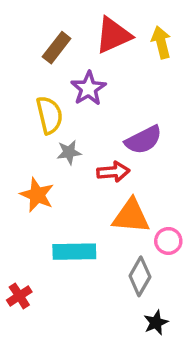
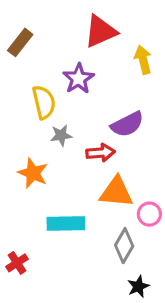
yellow arrow: (161, 42) -> (143, 60), moved
brown rectangle: (57, 48) -> (20, 42), moved

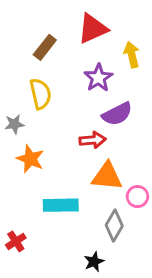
brown rectangle: (20, 42) -> (45, 47), moved
purple star: (78, 79) -> (98, 78), moved
gray star: (61, 135) -> (14, 124), moved
black star: (138, 287) -> (94, 262), moved

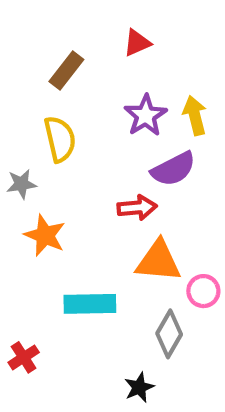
red triangle: (93, 29) -> (137, 43), size x0.6
yellow arrow: (132, 55) -> (195, 116), moved

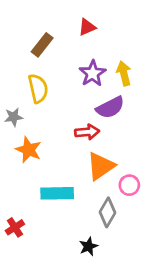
orange triangle: (158, 261) -> (101, 166), turned -40

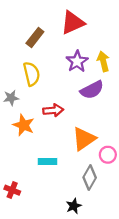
red triangle: (87, 27) -> (73, 23), size x1.6
red arrow: (87, 132) -> (53, 110), moved
cyan rectangle: (57, 193) -> (47, 162), size x0.7
red cross: (15, 227) -> (12, 190), turned -35

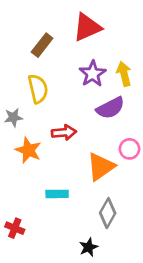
pink circle: (108, 155) -> (129, 149), moved

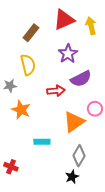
yellow arrow: (124, 74) -> (91, 26), moved
red arrow: (64, 132) -> (56, 91), moved
black star: (89, 247) -> (72, 177), moved

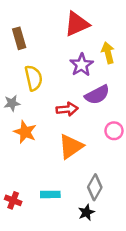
yellow arrow: (91, 26) -> (108, 53), moved
brown rectangle: (31, 33) -> (19, 38), moved, turned -54
orange triangle: (74, 122) -> (71, 146), moved
cyan rectangle: (42, 142) -> (50, 194), moved

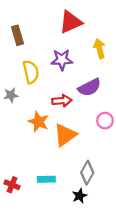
purple star: (82, 65) -> (62, 60), moved, turned 30
orange star: (25, 132) -> (39, 122), moved

